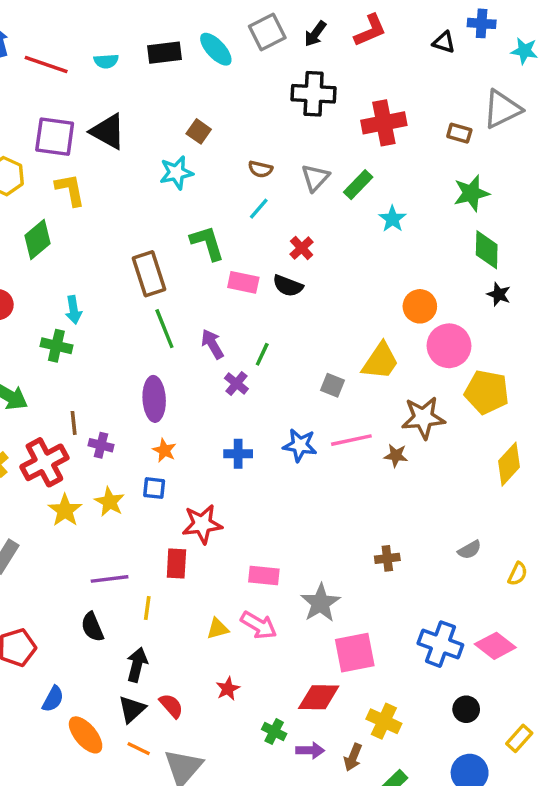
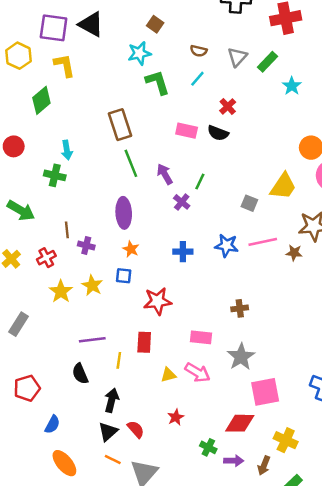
green L-shape: (207, 243) -> (158, 82), moved
red cross: (44, 462) -> (46, 258), size x0.6
brown cross: (387, 558) -> (240, 308), moved
red rectangle: (176, 563) -> (144, 342), moved
orange ellipse: (86, 735) -> (64, 463), moved

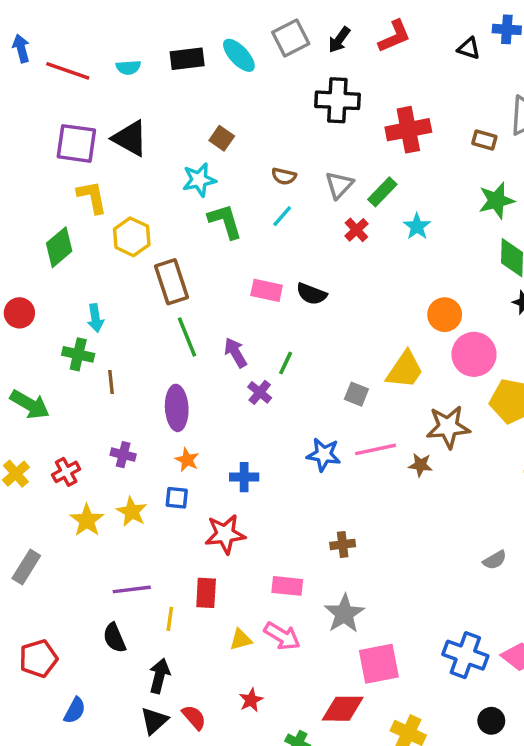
yellow hexagon: (18, 56) -> (132, 237), moved
red cross: (228, 106) -> (356, 230), moved
brown line: (67, 230) -> (111, 382), moved
blue cross: (183, 252) -> (244, 477), moved

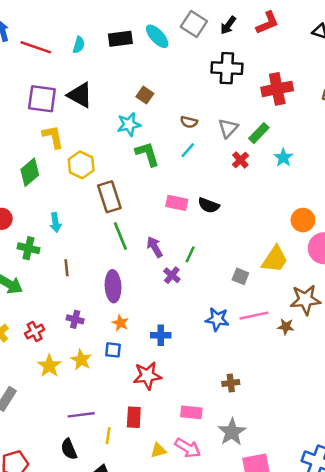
gray square: (291, 38) -> (194, 24), turned -30
cyan semicircle: (128, 67) -> (79, 45), turned -70
green cross: (78, 354) -> (28, 248), moved

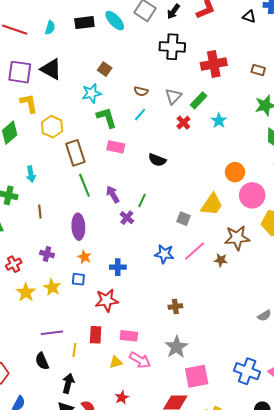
pink rectangle: (177, 203) -> (116, 147), moved
pink line: (254, 316) -> (195, 251), turned -30
pink rectangle: (191, 412) -> (129, 336), moved

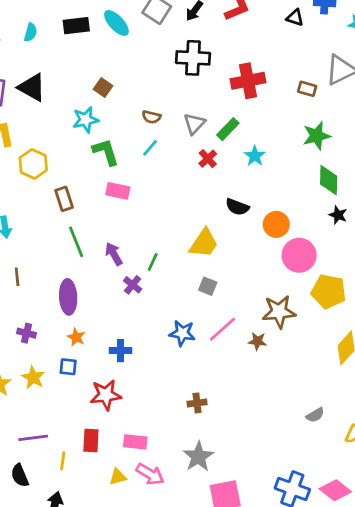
brown rectangle: (75, 153) -> (64, 199), size x0.7
black semicircle: (157, 160) -> (237, 207), moved
yellow trapezoid: (212, 204) -> (204, 243), moved

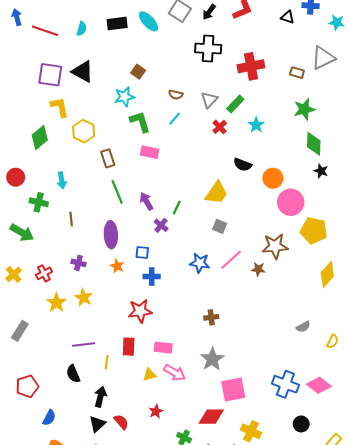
blue square: (68, 367) -> (142, 252), moved

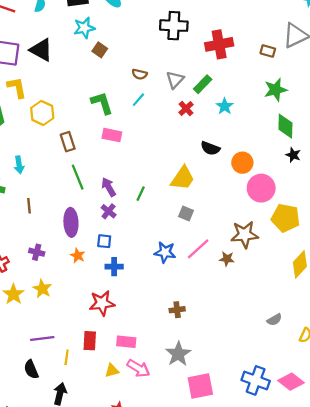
cyan star: (124, 97) -> (84, 28), moved
purple cross: (161, 225) -> (109, 211), moved

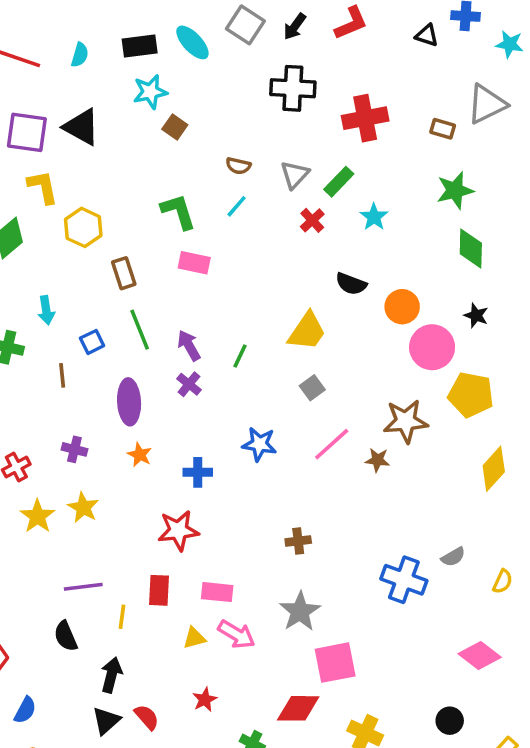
black star: (293, 155) -> (476, 316), moved
gray square: (186, 214) -> (312, 388), turned 32
blue square: (104, 241) -> (92, 342), moved, turned -32
blue star: (165, 252) -> (259, 444), moved
blue cross: (256, 380) -> (404, 580), moved

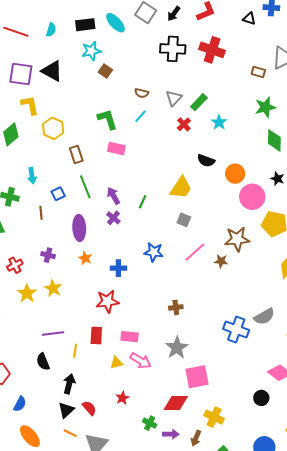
red cross: (365, 118) -> (212, 50), moved, turned 30
gray square: (312, 388) -> (184, 220), turned -32
gray semicircle: (453, 557) -> (264, 316), size x1.5
black circle: (450, 721) -> (261, 398), moved

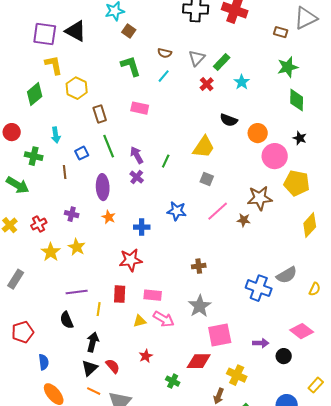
green L-shape: (107, 119) -> (131, 66), moved
blue semicircle: (20, 404) -> (44, 362), turned -35
purple arrow: (171, 434) -> (261, 343), moved

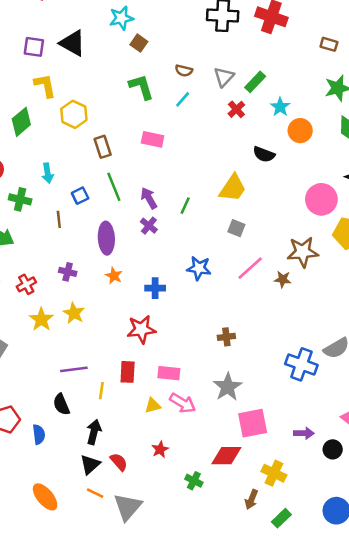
purple square: (45, 34) -> (34, 47), size x0.7
orange circle: (258, 133) -> (300, 131), moved
blue semicircle: (44, 362) -> (39, 434), moved

